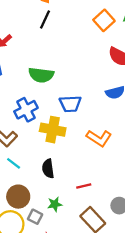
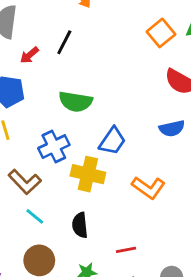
black line: (45, 19) -> (64, 42), moved
blue trapezoid: (70, 104) -> (112, 141), turned -55

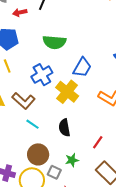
red arrow: (29, 55) -> (20, 12), turned 32
yellow cross: (88, 174) -> (67, 92), turned 30
red line: (126, 250) -> (98, 142), turned -40

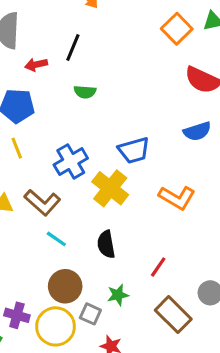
green semicircle: (54, 42) -> (85, 92), moved, size x0.6
blue trapezoid: (82, 67) -> (134, 150), turned 45

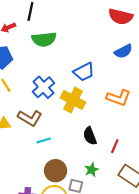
green semicircle: (85, 92) -> (44, 39), size x1.6
cyan line: (56, 239) -> (44, 140), turned -40
black semicircle: (106, 244) -> (90, 136), moved

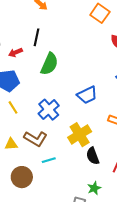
green semicircle: (44, 39) -> (49, 64), turned -60
yellow cross: (73, 100) -> (80, 135), moved, turned 30
brown circle: (56, 171) -> (22, 177), moved

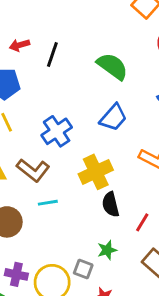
black line: (37, 37) -> (52, 54), moved
green semicircle: (49, 64) -> (112, 66), moved, turned -85
blue trapezoid: (87, 95) -> (113, 118), turned -30

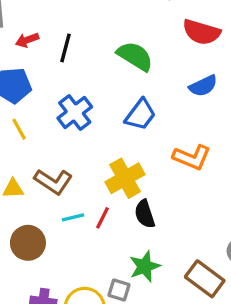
blue cross: (57, 131) -> (75, 113), moved
red line: (142, 222) -> (103, 218), moved
green star: (107, 250) -> (145, 266), size x1.4

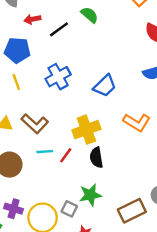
black line: (65, 48) -> (59, 29), turned 30
green semicircle: (135, 56) -> (90, 15), moved, size x0.7
brown rectangle: (205, 279) -> (132, 211), turned -72

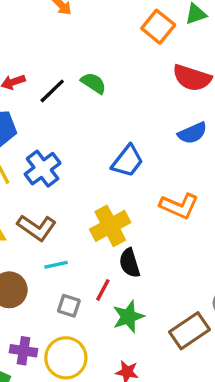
green semicircle: (90, 15) -> (94, 83), moved
blue cross: (58, 77) -> (43, 169), moved
red line: (66, 155) -> (103, 290), moved
gray square: (69, 209) -> (69, 306), moved

